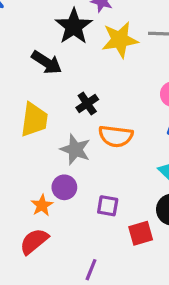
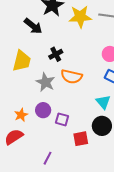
purple circle: (64, 187) -> (43, 110), moved

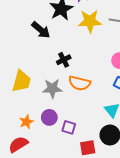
yellow trapezoid: (22, 61) -> (21, 81), moved
gray star: (45, 82) -> (52, 88), turned -30

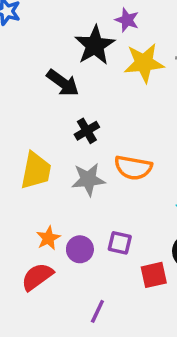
black cross: (64, 60) -> (87, 131), moved
purple circle: (49, 117) -> (80, 249), moved

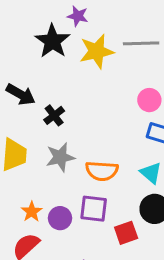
black arrow: (63, 83) -> (21, 94), moved
orange semicircle: (133, 168) -> (102, 171), moved
purple square: (120, 243) -> (94, 209), size x1.4

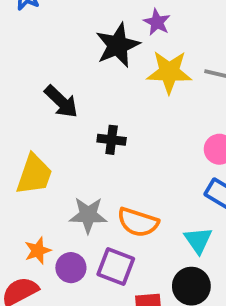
black cross: (54, 115) -> (112, 140), moved, turned 30
gray star: (60, 157) -> (88, 215), moved

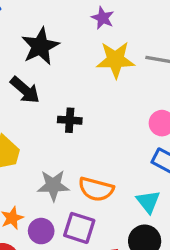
black star: (118, 45) -> (40, 46), moved

